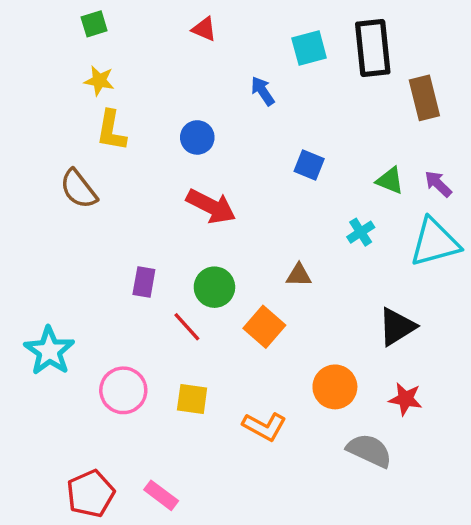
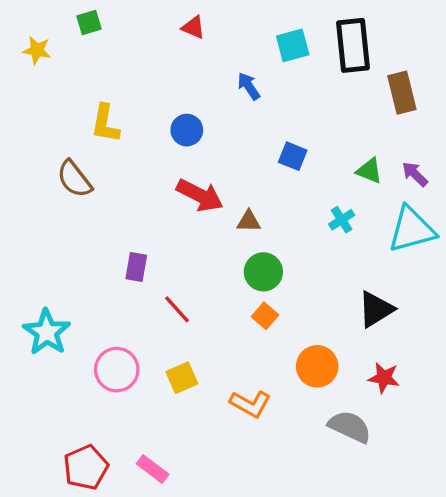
yellow star: (99, 81) -> (37, 50), moved
brown triangle: (299, 275) -> (249, 221), moved
green circle: (214, 287) -> (263, 272), moved
orange square: (264, 327) -> (265, 316), moved, size x0.7
yellow square: (192, 399) -> (182, 378), turned -32

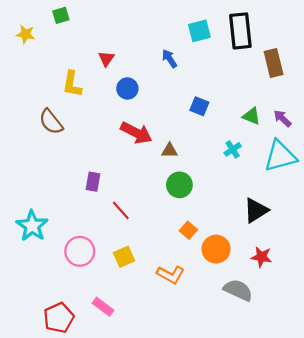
red triangle: (193, 27) -> (106, 59), moved, turned 42
orange square: (265, 316) -> (188, 230), moved
pink rectangle: (153, 469) -> (103, 307), moved

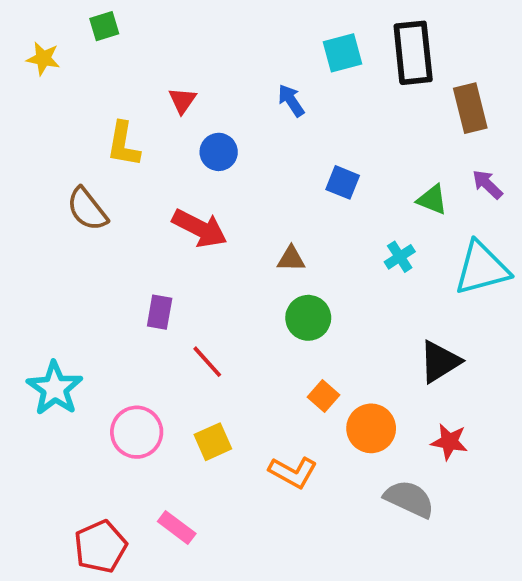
purple arrow: (282, 118) -> (487, 184), moved
red arrow: (136, 133) -> (200, 228), moved

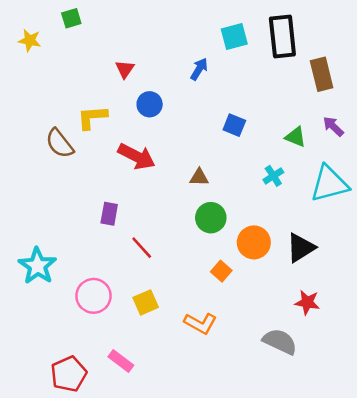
blue arrow: (291, 100) -> (199, 69), turned 65
yellow L-shape: (123, 144) -> (92, 117), moved, turned 76
orange circle: (371, 428) -> (254, 242), moved

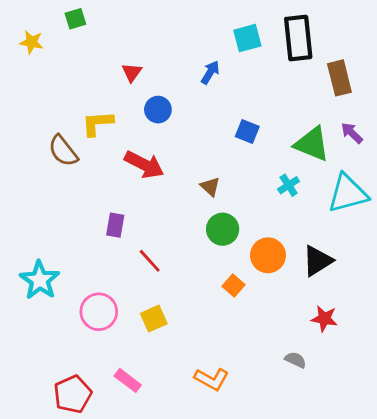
green triangle: (296, 137) -> (312, 144), size x1.6
brown triangle: (199, 177) -> (210, 187), turned 42
orange L-shape: (200, 323) -> (212, 379), moved
gray semicircle: (280, 341) -> (295, 360), size x0.6

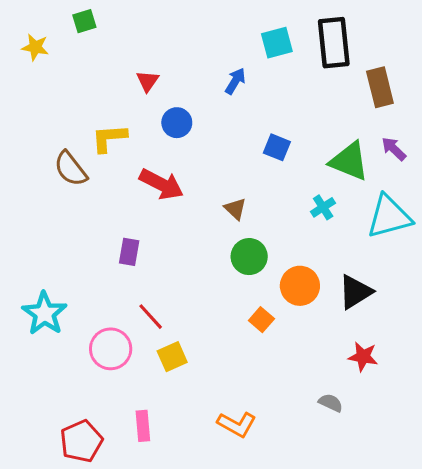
red line: (150, 261) -> (151, 317), moved
pink rectangle: (128, 380) -> (143, 426), turned 48

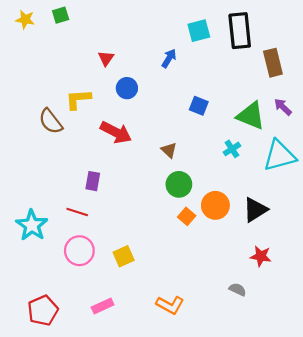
yellow star: (35, 47) -> (25, 20), moved
red line: (151, 317) -> (77, 212), moved, turned -30
orange square: (261, 320) -> (187, 216), moved
pink rectangle: (143, 426) -> (103, 306), turned 70
red pentagon: (81, 441) -> (43, 310), moved

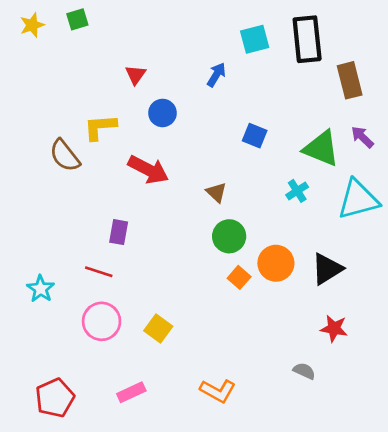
yellow star: (25, 20) -> (32, 25), turned -30
cyan star: (32, 225) -> (41, 289), size x0.7
yellow square: (124, 256) -> (158, 328), turned -30

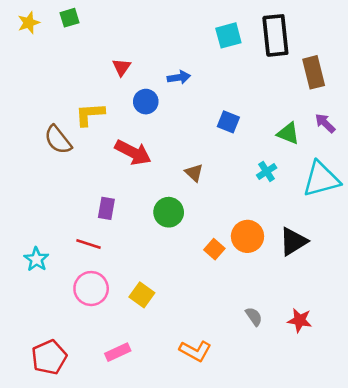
blue arrow: (216, 75) -> (179, 77), moved, turned 50
green triangle: (321, 148) -> (288, 133), size x0.7
green circle: (229, 236) -> (169, 212), moved
red star: (334, 328) -> (300, 320), moved
gray semicircle: (304, 371) -> (254, 316), moved, turned 30

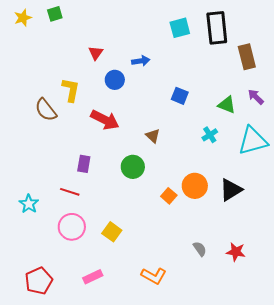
yellow L-shape: (90, 114) -> (71, 90), turned 105

